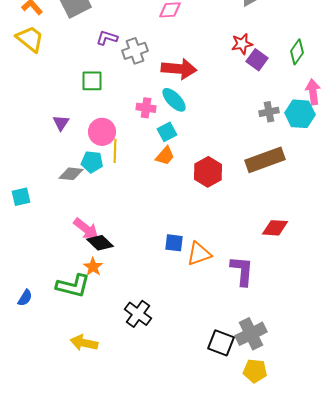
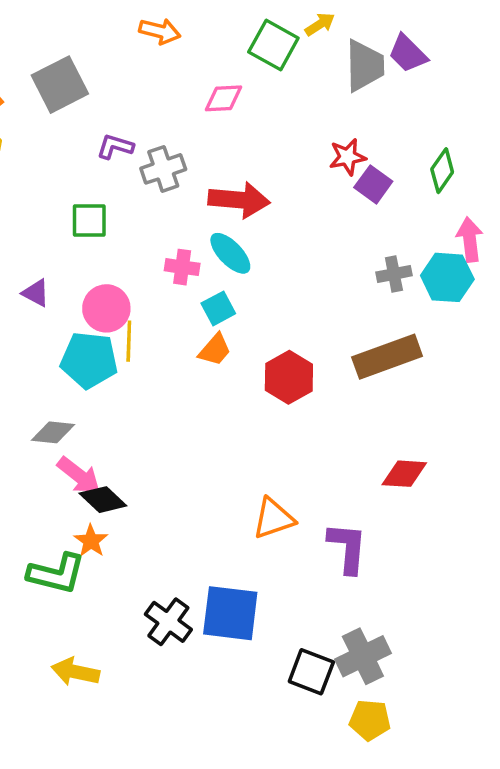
purple triangle: (61, 123) -> (36, 293), turned -36
cyan pentagon: (92, 162) -> (89, 360), size x1.5
gray diamond: (71, 174) -> (53, 432), moved
blue square: (174, 243) -> (230, 613), moved, size x1.8

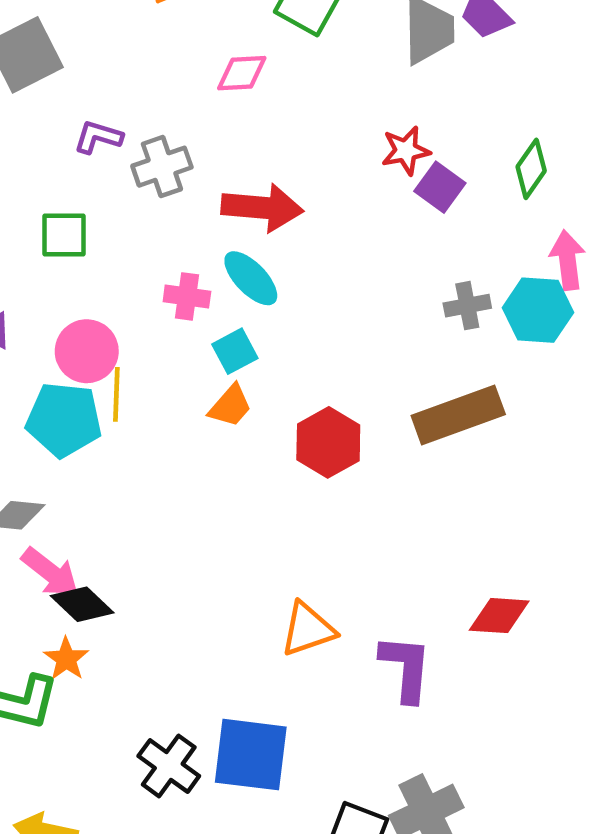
red diamond: (404, 474) -> (499, 616), moved

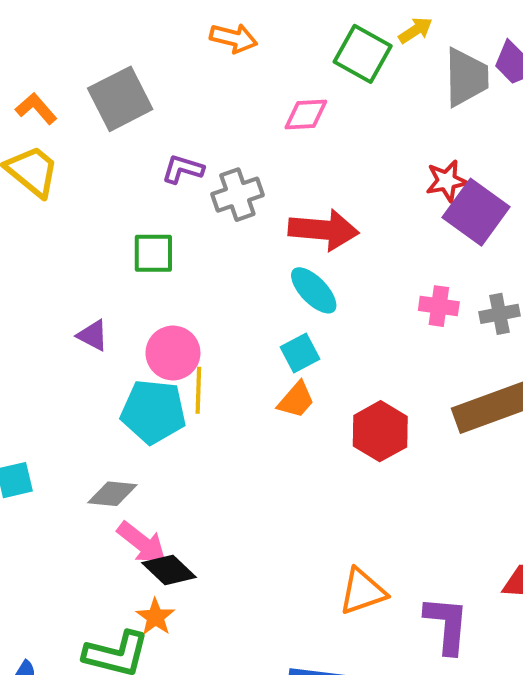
purple square: (440, 187) -> (476, 212), size x1.5
pink cross: (187, 296) -> (439, 306), moved

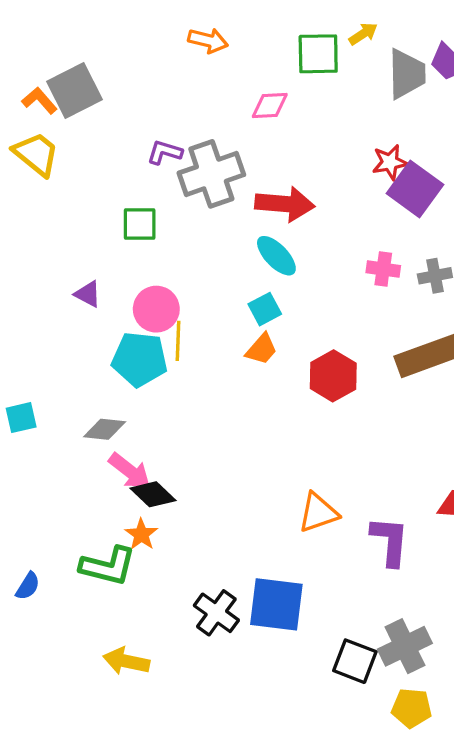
green square: (363, 54) -> (318, 54), turned -30
gray square: (120, 99) -> (75, 91), moved
gray cross: (237, 195) -> (211, 174), size x1.5

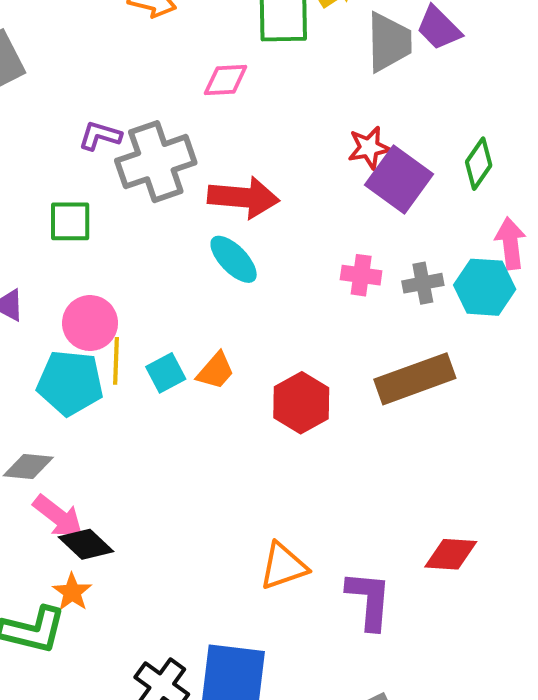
cyan square: (265, 309) -> (166, 373), moved

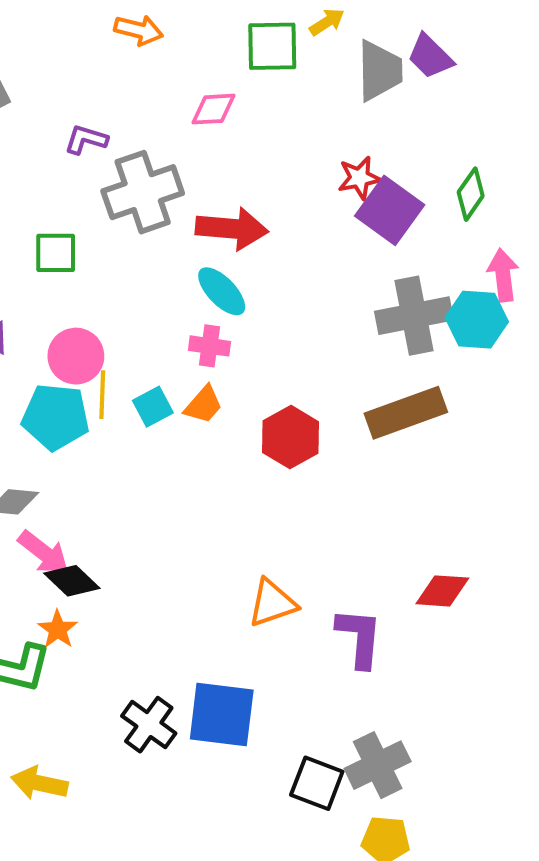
purple L-shape: (100, 136) -> (86, 139), moved
pink cross: (361, 275) -> (210, 346), moved
gray cross: (423, 283) -> (414, 316), size x1.8

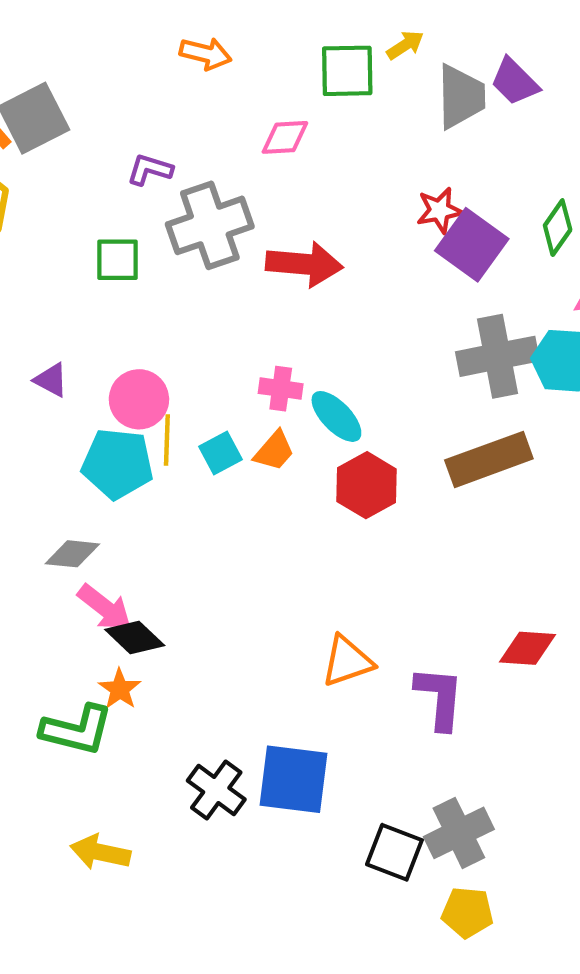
green square: (56, 253) -> (118, 260), moved
cyan ellipse: (222, 291) -> (336, 416), moved

